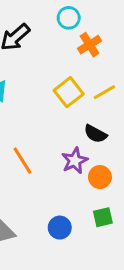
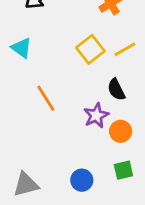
black semicircle: (95, 134) -> (116, 90), turned 35
orange line: (23, 161) -> (46, 98), moved

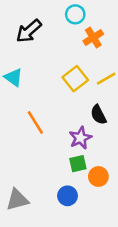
orange circle: (121, 131) -> (98, 177), moved
green square: (123, 170) -> (78, 164), moved

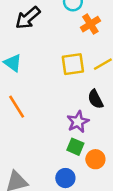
yellow square: (75, 79) -> (73, 64), turned 30
orange line: (35, 122) -> (17, 107), moved
green square: (78, 164) -> (75, 147), turned 36

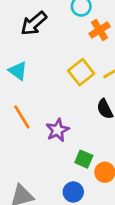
yellow square: (73, 64) -> (81, 72), turned -30
purple star: (78, 122) -> (57, 130), moved

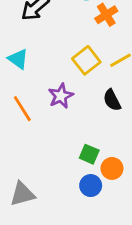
purple star: (57, 130) -> (61, 96), moved
blue circle: (73, 192) -> (91, 186), moved

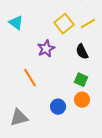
orange line: (22, 109) -> (30, 78), moved
green square: (89, 154) -> (81, 80), moved
blue circle: (91, 186) -> (58, 107), moved

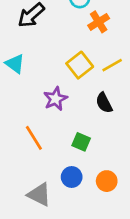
green square: (81, 80) -> (81, 142), moved
orange circle: (82, 100) -> (107, 181), moved
gray triangle: (19, 118) -> (39, 195), moved, turned 42

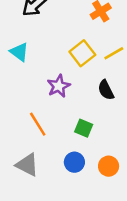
gray triangle: (39, 195) -> (27, 165), moved

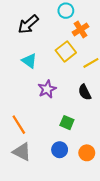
cyan triangle: (19, 52) -> (29, 61), moved
yellow square: (82, 53) -> (66, 51), moved
orange line: (38, 124) -> (19, 125), moved

